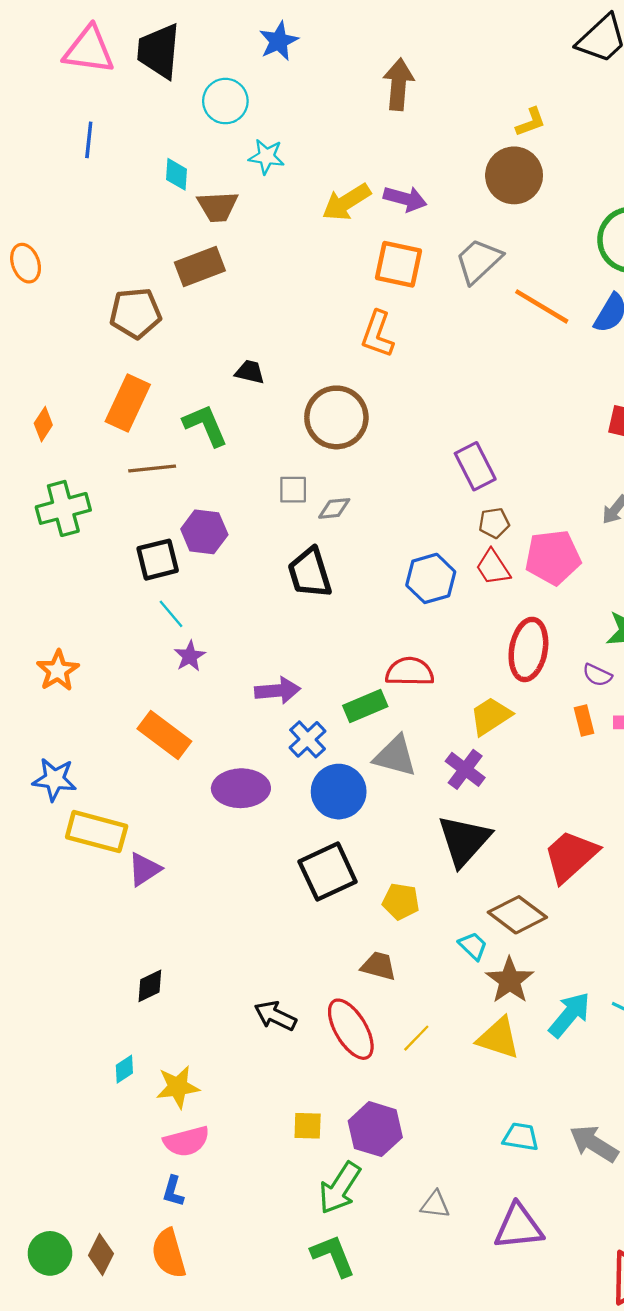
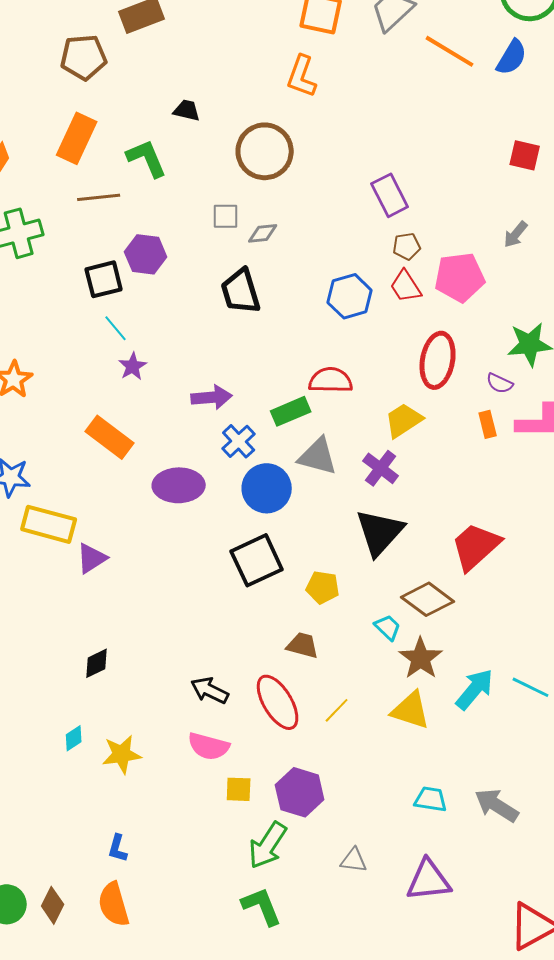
pink semicircle: (187, 1141) -> (209, 746), moved, turned 30

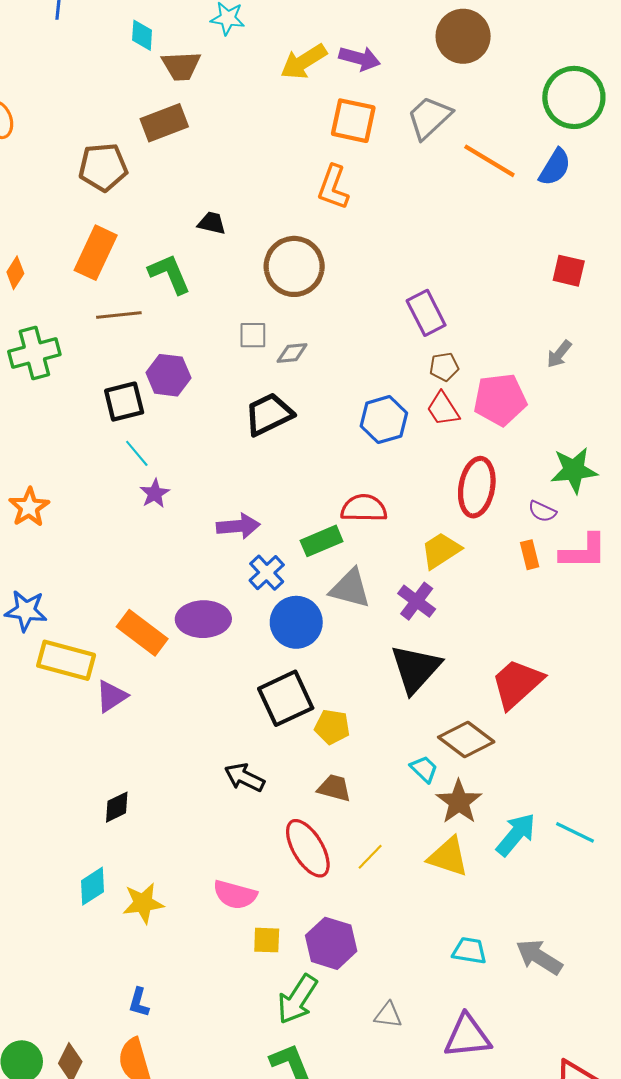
black trapezoid: (241, 291) -> (269, 414), turned 81
orange rectangle: (110, 437) -> (142, 633), moved
yellow pentagon: (323, 587) -> (332, 727), moved
black arrow: (210, 690) -> (244, 777), moved
cyan diamond: (74, 738) -> (92, 886), size x1.4

